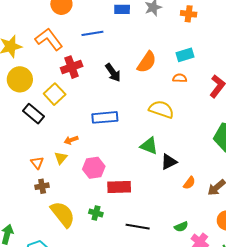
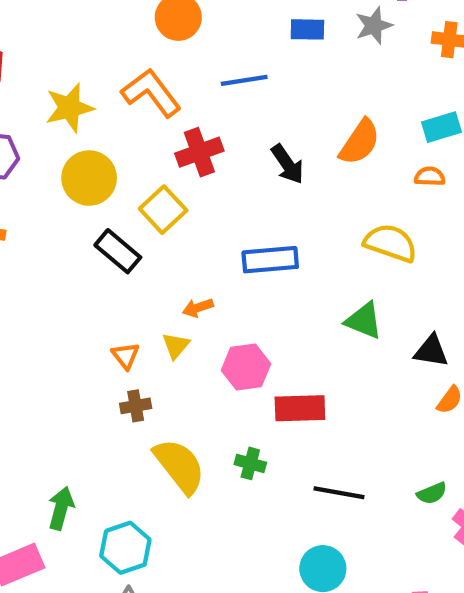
black triangle: (169, 162) -> (431, 351), moved, turned 36

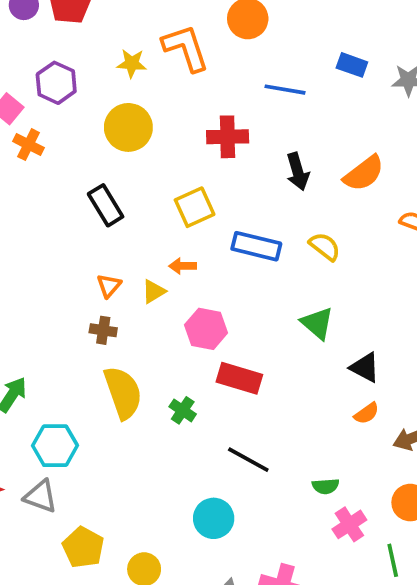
orange L-shape: (151, 93) -> (186, 48), moved
yellow star: (69, 108) -> (132, 63), size x0.7
yellow square: (163, 210) -> (195, 207), moved
yellow semicircle: (391, 243) -> (325, 247), moved, size x0.7
black rectangle: (118, 251) -> (106, 205), moved

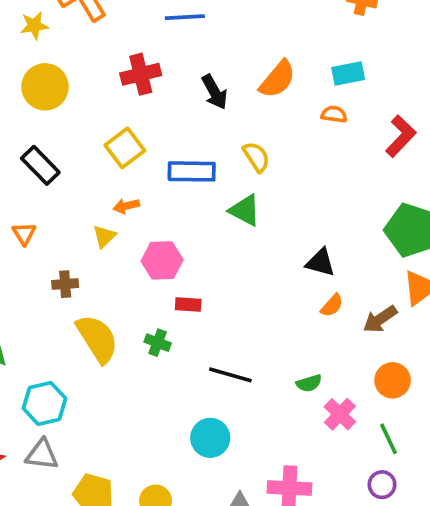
yellow semicircle: (325, 247) -> (256, 157), turned 32
orange triangle: (109, 286) -> (24, 234), moved
green triangle: (317, 323) -> (245, 210), moved
red rectangle: (239, 378) -> (188, 304), moved, size x0.6

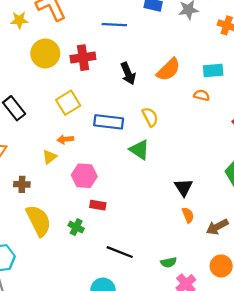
yellow circle: (45, 87) -> (45, 53), moved
black triangle: (320, 262) -> (184, 187), turned 36
orange semicircle: (332, 306) -> (188, 215), turned -70

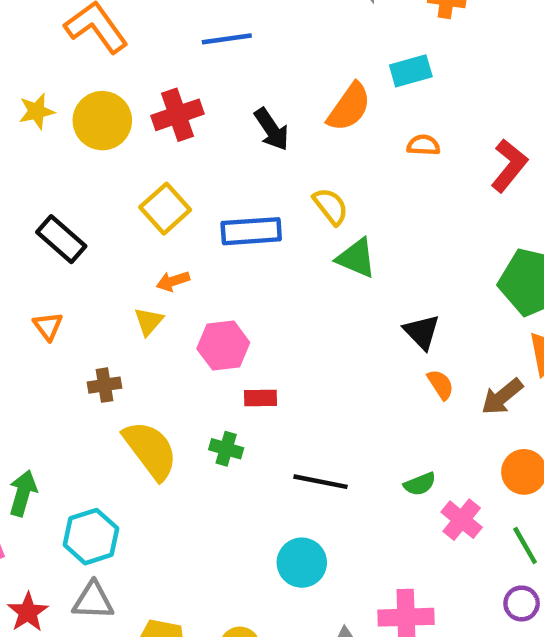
yellow star: (19, 20) -> (37, 111), moved
cyan rectangle: (213, 71) -> (411, 71), moved
green triangle: (139, 150) -> (356, 258), moved

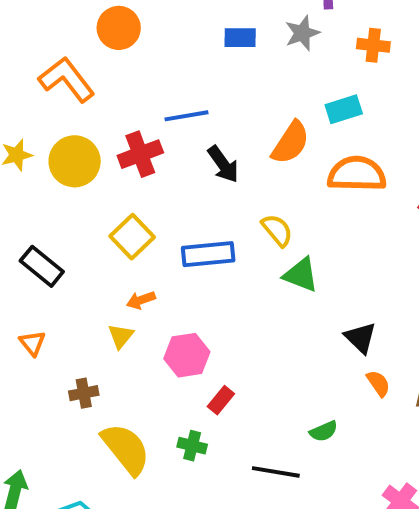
blue line: (227, 39) -> (186, 116), moved
orange semicircle: (423, 145) -> (357, 174), size x2.0
red rectangle: (261, 398) -> (221, 400), turned -48
green semicircle: (420, 484) -> (324, 431), moved

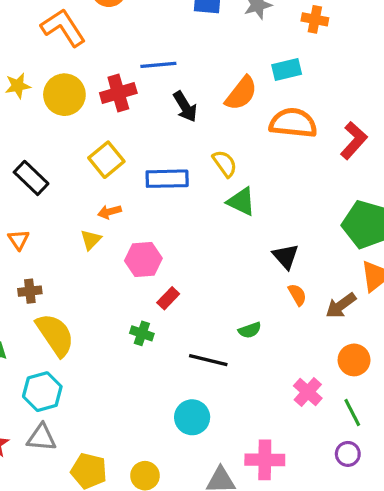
brown cross: (84, 393) -> (30, 291), moved
yellow semicircle: (126, 449) -> (55, 335), moved

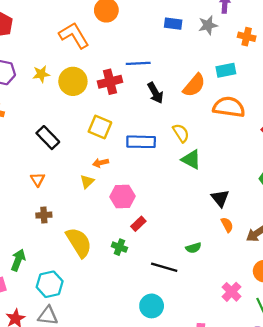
yellow square: (106, 160) -> (100, 127), turned -30
yellow semicircle: (55, 335) -> (79, 242), moved

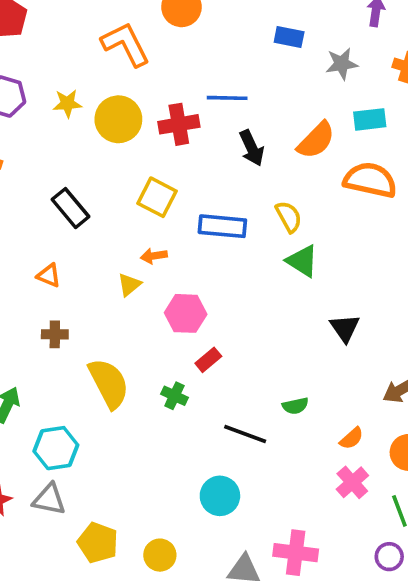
gray star: (208, 25) -> (342, 64), moved
orange triangle: (38, 180) -> (49, 275), turned -40
orange semicircle: (227, 225) -> (352, 438), moved, turned 72

